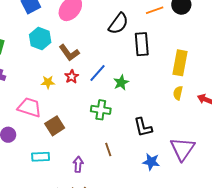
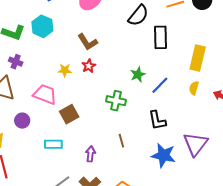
cyan hexagon: (40, 39) -> (42, 26), moved
blue line: (97, 73) -> (160, 85), moved
blue star: (151, 162) -> (163, 155), size x1.4

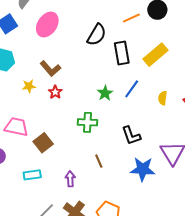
yellow rectangle: (198, 58) -> (156, 55), moved, turned 45
yellow star: (65, 70) -> (29, 86), moved
blue line: (160, 85) -> (132, 89), moved

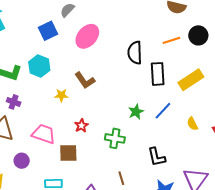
black semicircle: (97, 35) -> (135, 53), turned 140
red star: (55, 92) -> (81, 126), moved
yellow semicircle: (163, 98) -> (192, 124), turned -40
brown square: (43, 143) -> (68, 153), turned 30

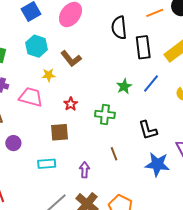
cyan hexagon: (39, 66) -> (37, 46), moved
pink trapezoid: (44, 134) -> (31, 97), moved

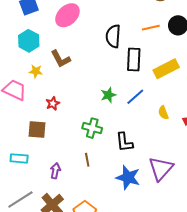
green cross: (105, 114) -> (92, 128), moved

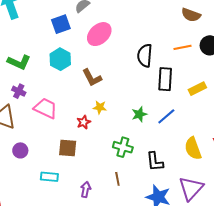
yellow rectangle: (166, 69) -> (197, 89), size x0.7
yellow star: (36, 71) -> (100, 107), moved
yellow semicircle: (163, 113) -> (193, 148), moved, size x1.6

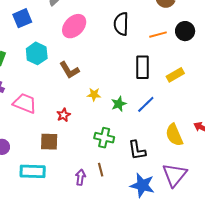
blue square: (61, 24) -> (22, 18), moved
black semicircle: (145, 56) -> (121, 24), moved
yellow star: (100, 107) -> (94, 94), moved
cyan rectangle: (49, 177) -> (33, 171), size x1.4
purple arrow: (86, 189) -> (80, 177), moved

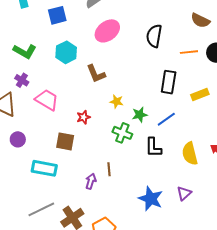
green cross: (104, 138) -> (122, 133), moved
black L-shape: (137, 150) -> (153, 147), moved
brown line: (101, 170) -> (109, 169), moved
purple triangle: (175, 175) -> (184, 193), size x0.6

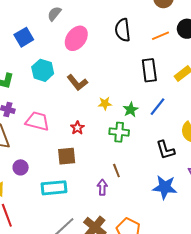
black L-shape: (153, 147) -> (165, 150), moved

